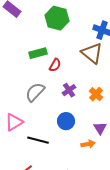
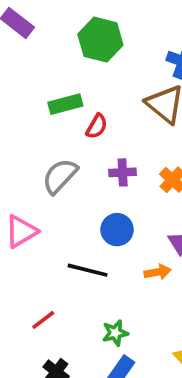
purple cross: (69, 90) -> (123, 172), turned 32
black line: (38, 140) -> (88, 270), moved

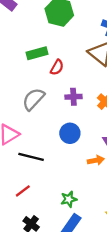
black line: (88, 270) -> (31, 157), moved

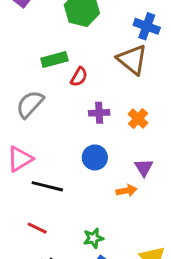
gray semicircle: (33, 99) -> (30, 104), moved
red line: (23, 191) -> (37, 228), turned 63

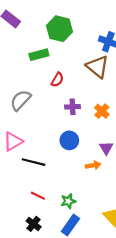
green rectangle: (54, 59) -> (39, 55), moved
red line: (37, 228) -> (38, 196), moved

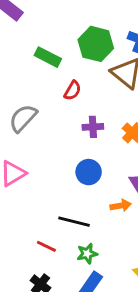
green hexagon: (60, 29) -> (96, 44), moved
green rectangle: (39, 55) -> (48, 57), turned 42
black line: (34, 162) -> (74, 222), moved

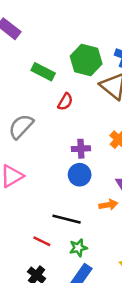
purple cross: (93, 127) -> (81, 149), moved

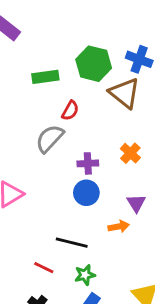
green rectangle: (43, 72) -> (45, 77), turned -35
gray semicircle: (21, 126) -> (50, 139), moved

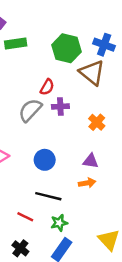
green rectangle: (45, 77) -> (16, 43), moved
purple cross: (88, 163) -> (60, 107), moved
blue circle: (86, 193) -> (45, 160), moved
purple triangle: (136, 203) -> (91, 161), moved, turned -49

